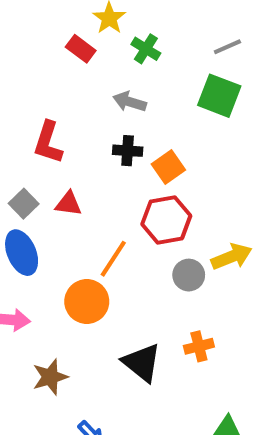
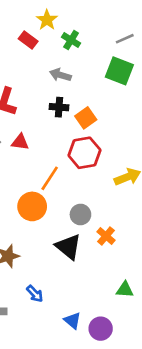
gray circle: (189, 275) -> (80, 215), moved
orange cross: (199, 346) -> (106, 236), turned -36

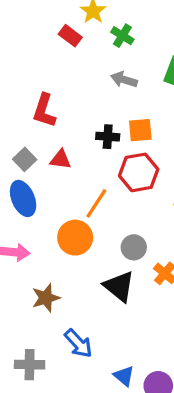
gray arrow: (60, 75) -> (124, 80), moved
black cross: (59, 107) -> (108, 137), moved
orange square: (86, 118) -> (140, 130), turned 30
blue arrow: (35, 294) -> (78, 343), size x1.4

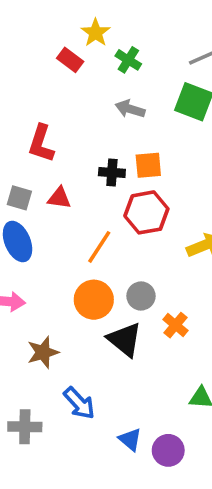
gray square: (25, 159) -> (19, 198), turned -30
orange circle: (75, 238) -> (94, 300), moved

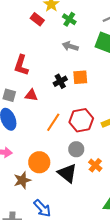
black cross: (112, 173) -> (60, 81), turned -32
red hexagon: (146, 212) -> (81, 120), moved
orange circle: (94, 300) -> (39, 162), moved

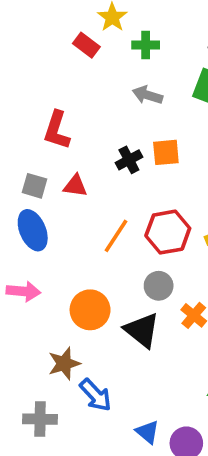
green cross: (69, 19) -> (146, 45), turned -32
brown star: (22, 180) -> (64, 364), moved

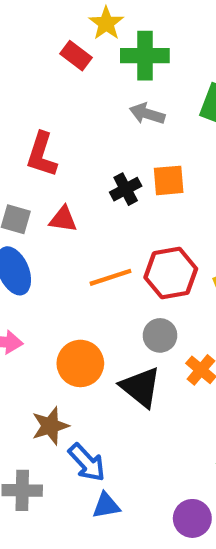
green cross: (146, 45) -> (145, 56), size x1.5
orange line: (116, 236) -> (110, 277), turned 39
blue triangle: (147, 432) -> (106, 506), moved, turned -50

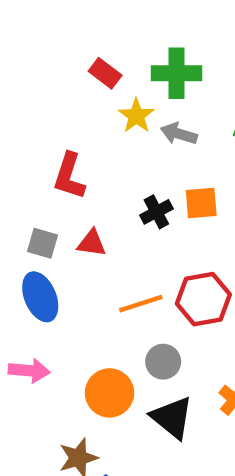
yellow star: (106, 23) -> (136, 116), moved
gray circle: (160, 335) -> (163, 362), moved

